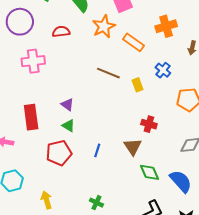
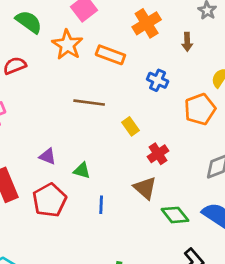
yellow rectangle: (138, 85) -> (131, 126), moved
red cross: (149, 124) -> (158, 154), turned -35
green triangle: (68, 126) -> (82, 171), moved
red pentagon: (59, 153) -> (50, 200), moved

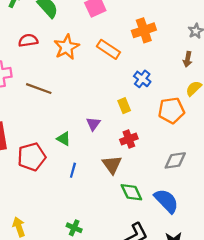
brown arrow: (187, 42) -> (188, 59), moved
orange star: (67, 45) -> (67, 47), moved
brown line: (89, 103) -> (39, 89), moved
yellow rectangle: (131, 126) -> (124, 106), moved
purple triangle: (47, 156) -> (93, 124), moved, turned 32

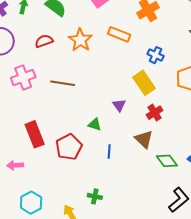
yellow rectangle: (124, 106) -> (144, 83), size x1.6
green cross: (74, 228) -> (95, 196), moved

